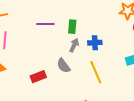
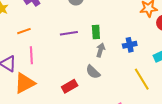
blue cross: (95, 43) -> (130, 45), moved
yellow line: (96, 72) -> (142, 79), moved

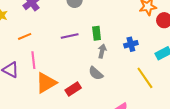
orange triangle: (25, 83) -> (46, 83), moved

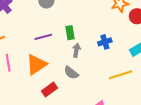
yellow line: (145, 78) -> (121, 75), turned -70
orange triangle: (46, 83) -> (36, 64), moved

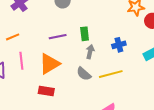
yellow line: (121, 75) -> (111, 74), moved
red rectangle: (49, 89) -> (46, 91), moved, turned 42

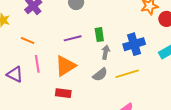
orange line: (13, 37) -> (28, 40), turned 48
blue cross: (119, 45) -> (134, 44), size x1.5
gray semicircle: (84, 74) -> (100, 75), turned -77

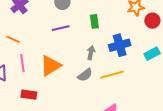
green rectangle: (99, 35) -> (94, 21), moved
purple line: (73, 38) -> (61, 28), moved
red rectangle: (63, 93) -> (29, 95), moved

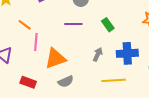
green rectangle: (94, 21) -> (108, 25), turned -40
pink line: (22, 63) -> (36, 42), moved
gray semicircle: (85, 75) -> (66, 81), moved

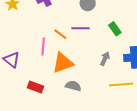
orange line: (25, 25) -> (60, 34), moved
gray semicircle: (66, 81) -> (73, 86), turned -140

